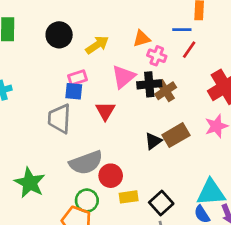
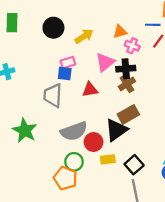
brown cross: (166, 91) -> (127, 84), moved
red triangle: (105, 111) -> (90, 90), turned 49
brown rectangle: (176, 135) -> (128, 114), moved
black triangle: (153, 141) -> (116, 130), moved, size x1.6
green star: (30, 183) -> (25, 130), moved

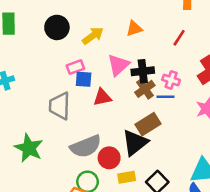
blue line: (153, 25) -> (166, 97), moved
pink cross: (132, 46) -> (171, 80), moved
blue square: (65, 73) -> (84, 79), moved

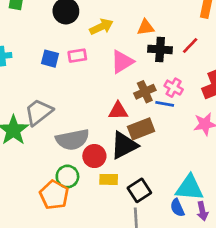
black cross: (143, 71) -> (160, 49), moved
blue square: (84, 79) -> (50, 59), moved
red triangle: (102, 97) -> (118, 111), moved
gray trapezoid: (60, 106) -> (39, 112), moved, turned 40

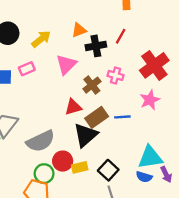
blue line: (165, 104) -> (122, 117), moved
red circle: (94, 156) -> (63, 161), moved
blue semicircle: (177, 208) -> (144, 177), turned -35

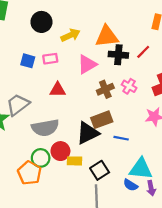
orange triangle: (79, 30) -> (107, 36), size x1.6
red triangle: (73, 107) -> (58, 90), moved
blue line: (122, 117) -> (121, 138), moved

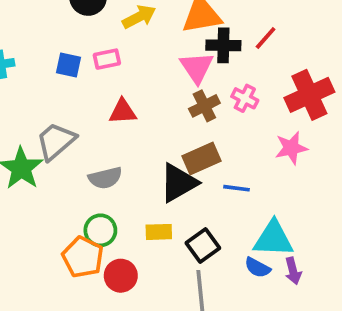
pink triangle: (87, 64) -> (197, 67), moved, turned -30
gray semicircle: (45, 128) -> (105, 178), size x0.7
red circle: (60, 151) -> (121, 276), moved

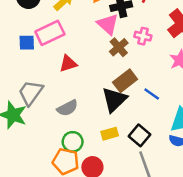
pink rectangle: (107, 59) -> (50, 33), size x1.6
blue line: (237, 188) -> (152, 94), turned 42

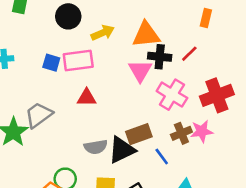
pink cross: (143, 36) -> (172, 95), size x1.6
brown cross: (119, 47) -> (181, 133), moved
gray semicircle: (67, 108) -> (96, 147), moved

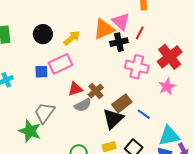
pink triangle: (140, 71) -> (121, 22), moved
brown cross: (181, 133) -> (96, 91), moved
gray semicircle: (96, 147) -> (83, 105), moved

